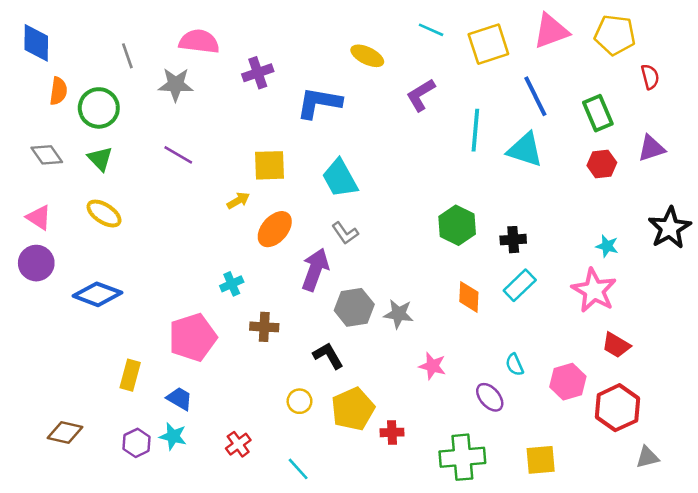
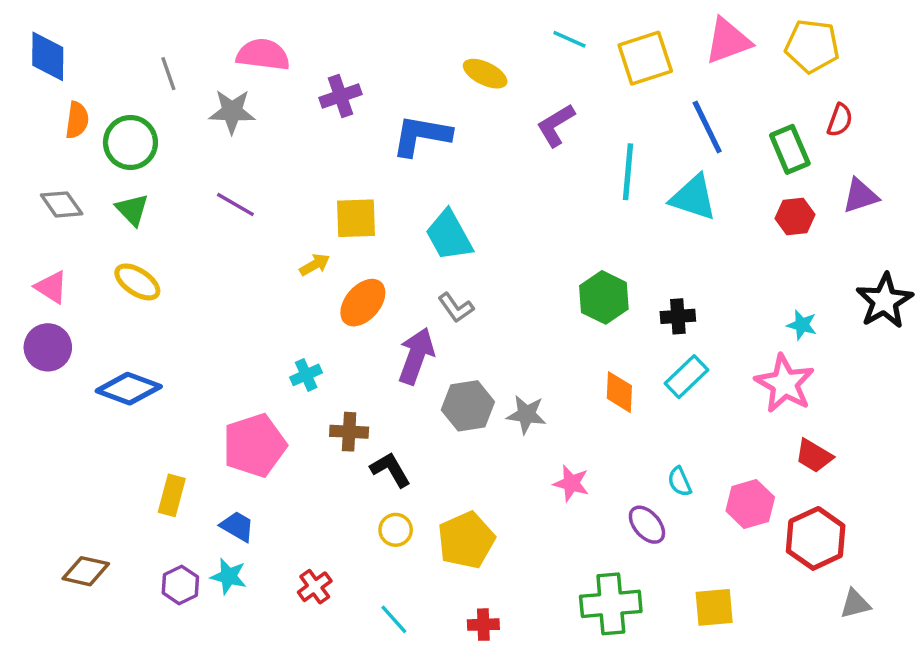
red semicircle: (650, 77) -> (840, 120), moved, turned 35
black L-shape: (328, 356) -> (390, 470), moved
red cross: (392, 432) -> (483, 625), moved

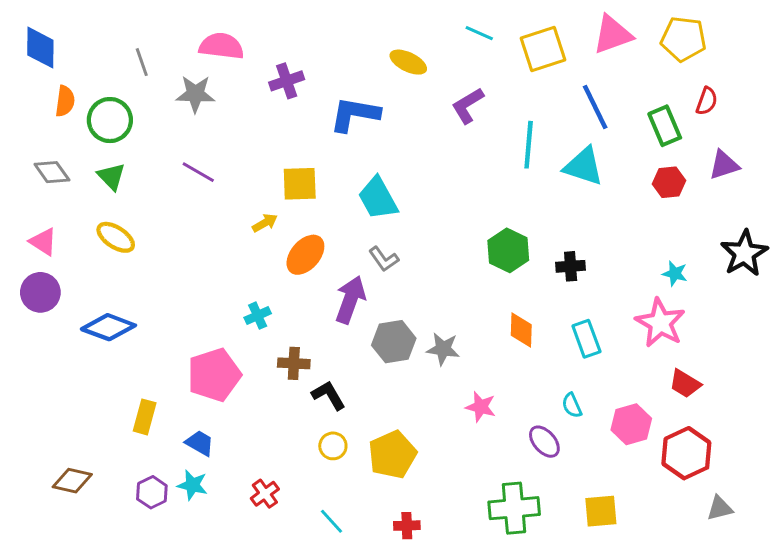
cyan rectangle: (687, 377) -> (586, 339), moved, turned -66

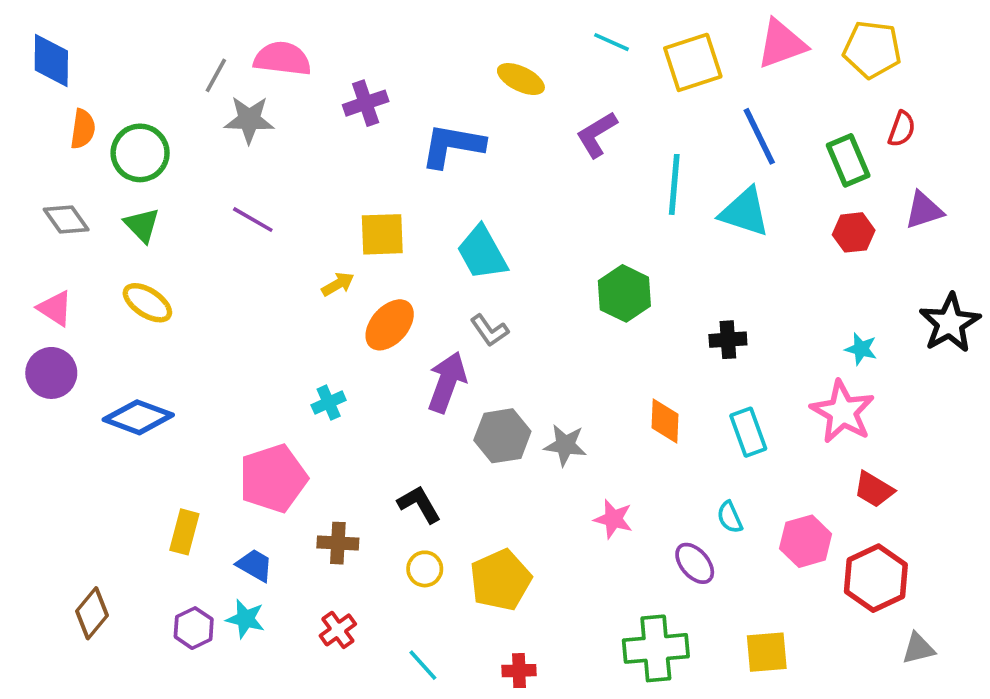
gray line: (142, 62) -> (216, 75), moved, turned 48
green hexagon: (508, 250) -> (624, 293), moved
brown cross: (294, 363) -> (338, 543), moved
brown diamond: (72, 481) -> (92, 613), turned -63

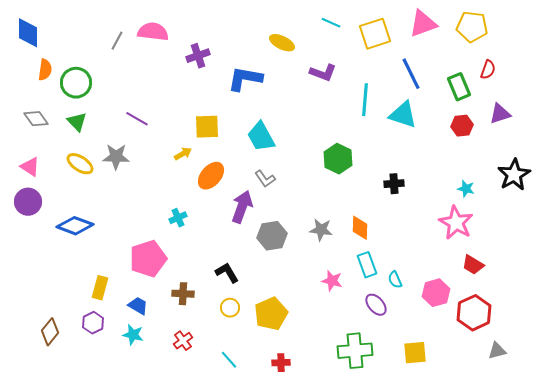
gray star: (249, 120) -> (116, 157), moved
purple L-shape: (597, 134) -> (323, 73), turned -128
cyan rectangle: (748, 432) -> (367, 265), moved
gray star: (565, 445) -> (321, 230), moved
purple hexagon: (194, 628) -> (93, 323), moved

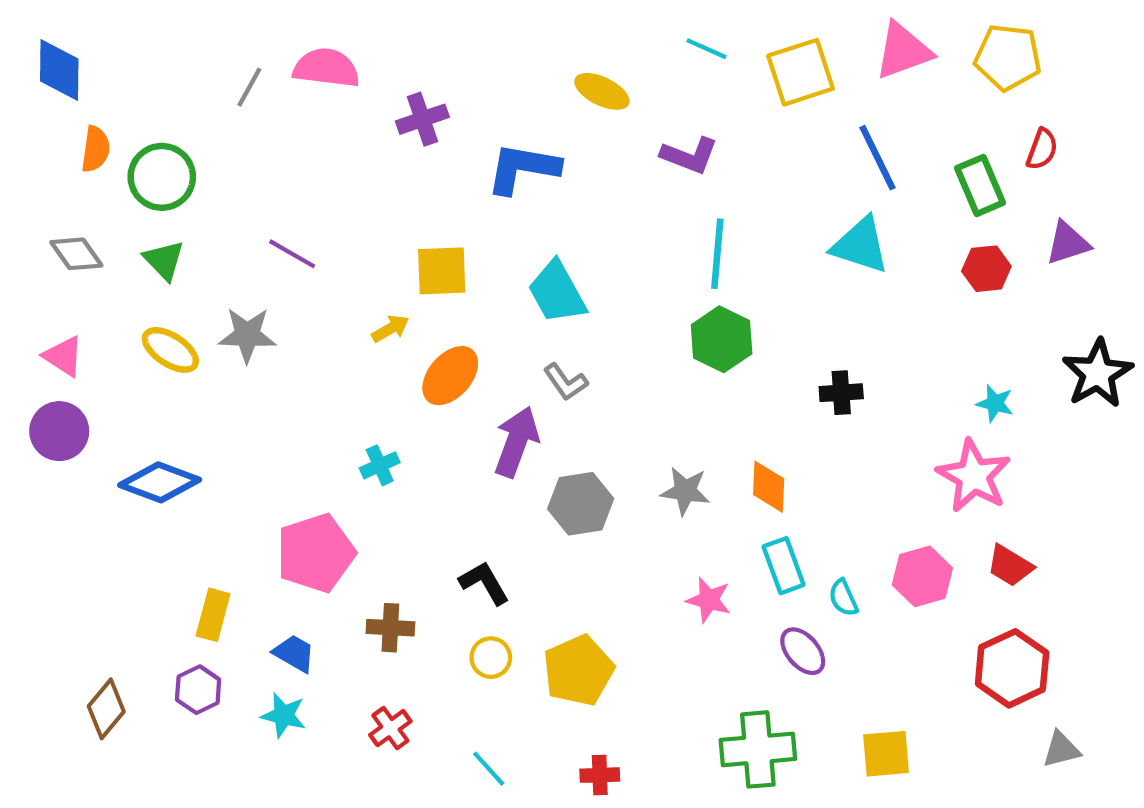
cyan line: (365, 100) -> (717, 254), moved
pink hexagon: (436, 293) -> (922, 576), moved

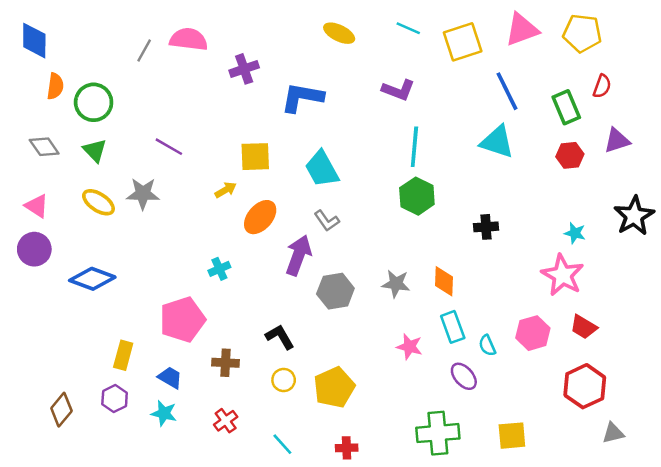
yellow ellipse: (602, 91) -> (339, 33), moved

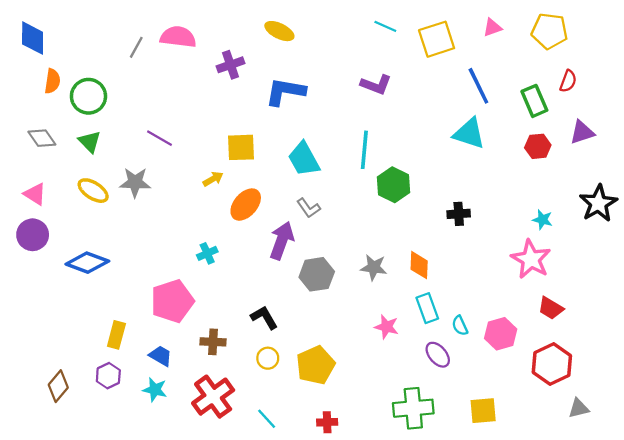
pink triangle: (522, 29) -> (492, 28), size x0.6
yellow ellipse: (339, 33) -> (279, 31), moved
cyan line: (414, 147) -> (364, 150), moved
pink hexagon: (533, 333) -> (501, 334), moved
red cross: (226, 421) -> (213, 397), size x1.8

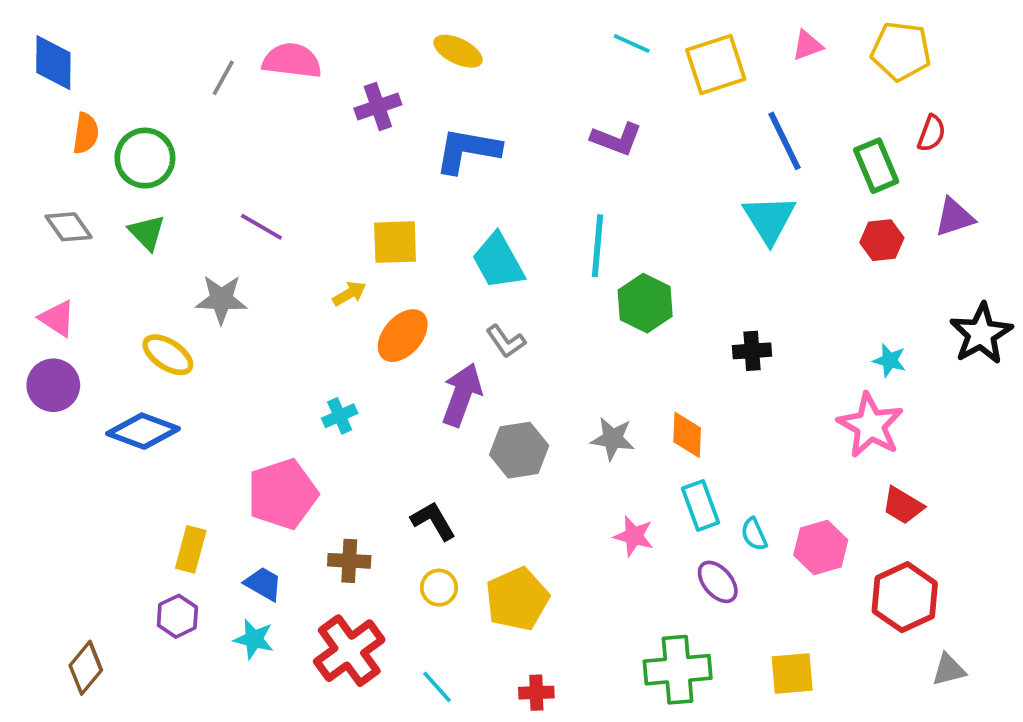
cyan triangle: (469, 133) -> (769, 219), turned 40
yellow ellipse: (93, 191) -> (168, 355), moved
brown diamond: (58, 386) -> (86, 668), moved

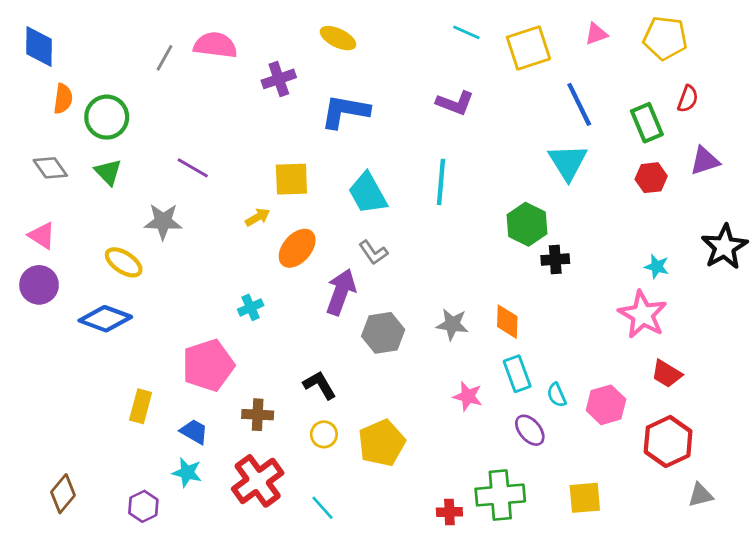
green hexagon: (645, 303) -> (527, 224), moved
purple hexagon: (177, 616) -> (143, 506), moved
red cross: (536, 693) -> (449, 512), moved

